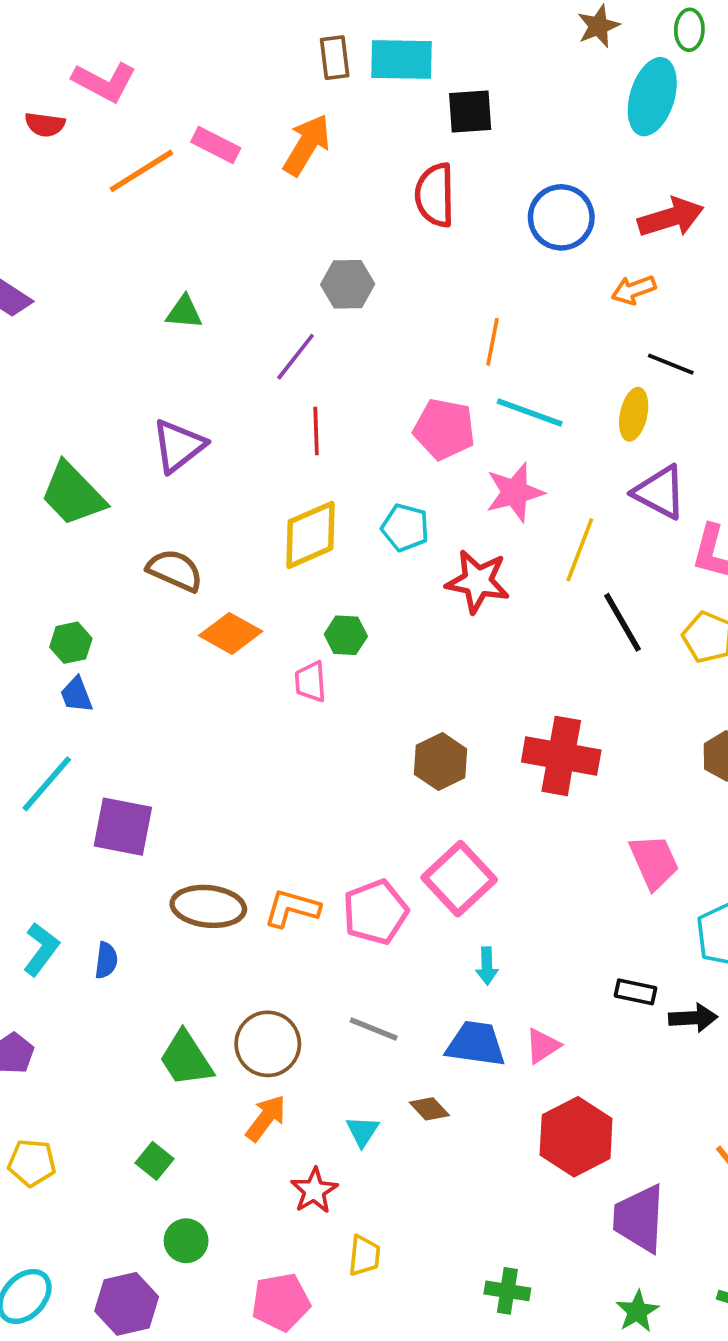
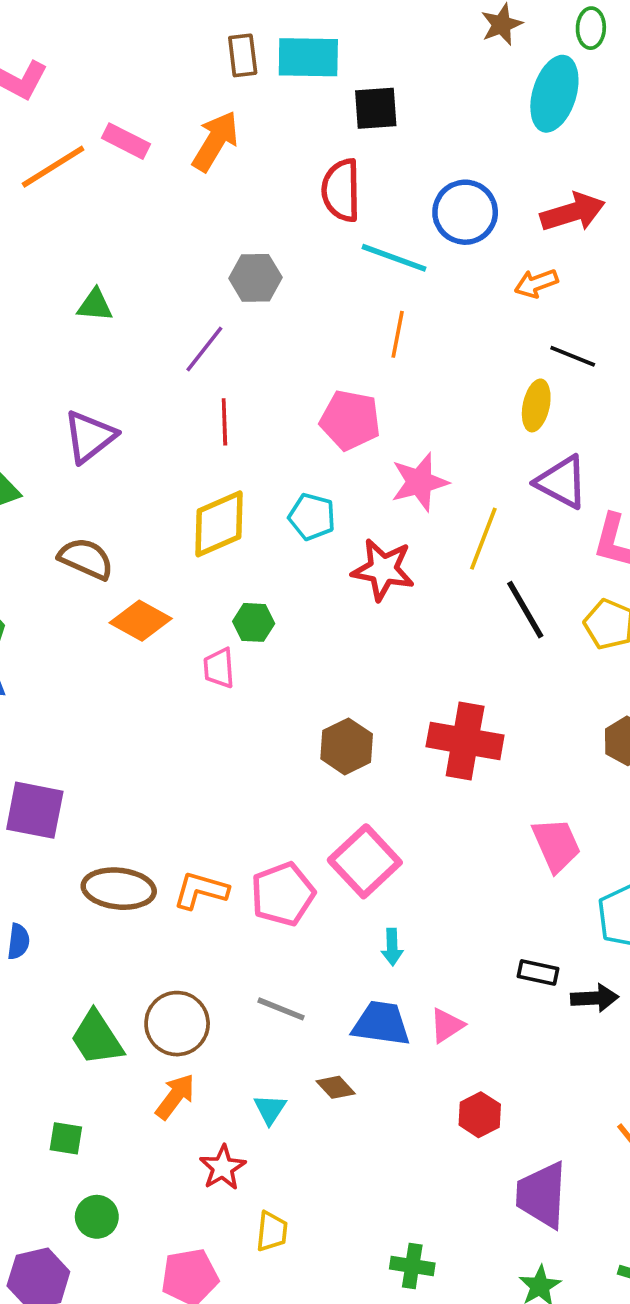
cyan line: (530, 412) -> (394, 258), moved
red hexagon: (576, 1137) -> (480, 1115), size x0.6
green square: (154, 1161) -> (66, 1138), turned -30

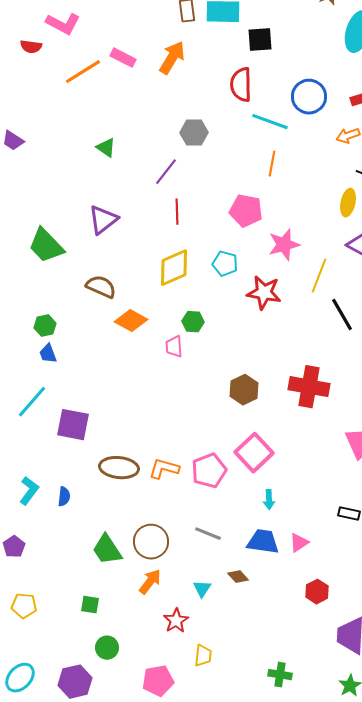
green triangle: (95, 305) -> (106, 148), turned 30

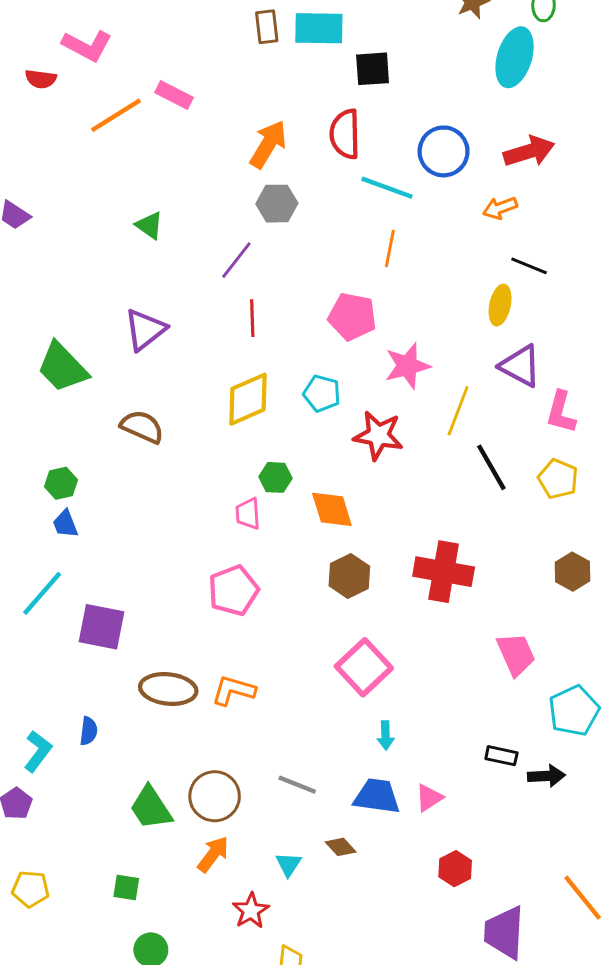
orange arrow: (172, 58) -> (268, 144), moved
orange diamond: (131, 321) -> (332, 509), moved, turned 44
pink pentagon: (209, 471) -> (233, 590), moved
cyan L-shape: (29, 491) -> (38, 751), moved

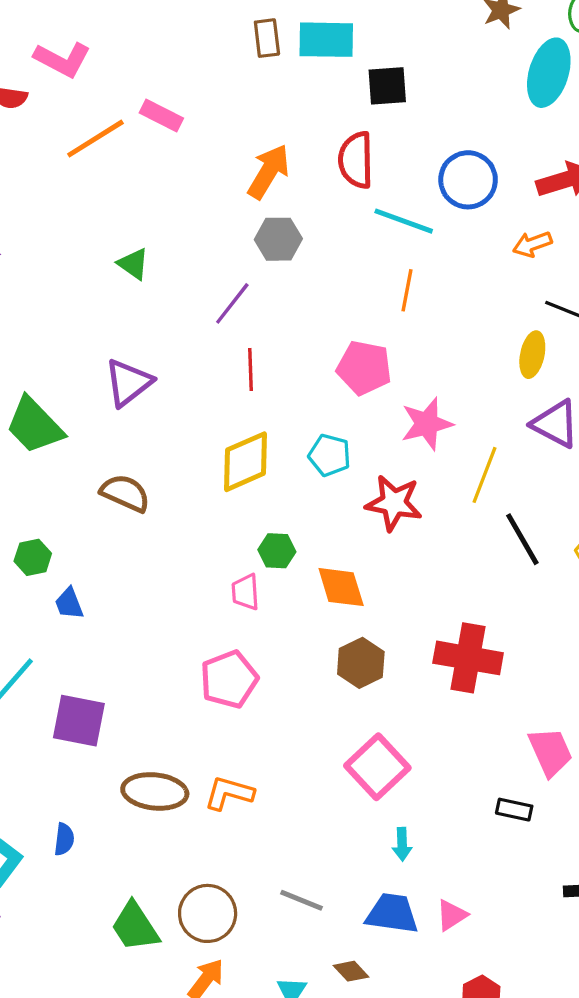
blue trapezoid: (65, 524) -> (69, 604), moved
black rectangle: (501, 756) -> (514, 810), moved

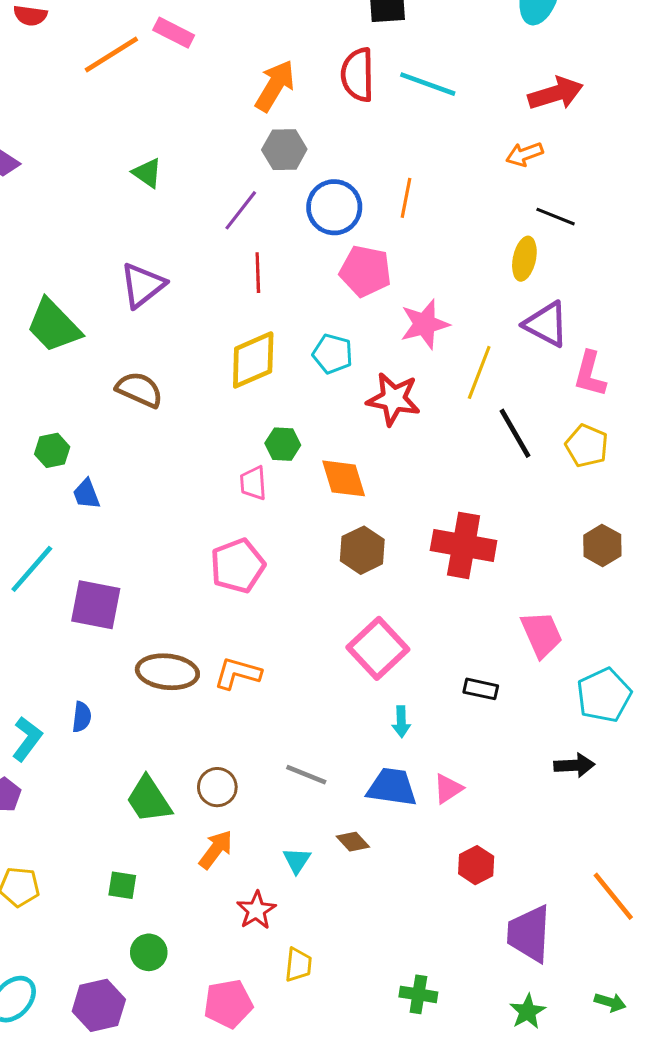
blue circle: (468, 180) -> (334, 207), moved
cyan line: (404, 221) -> (428, 84), moved
black rectangle: (514, 810) -> (481, 689), moved
brown circle: (208, 913) -> (217, 787), size x0.7

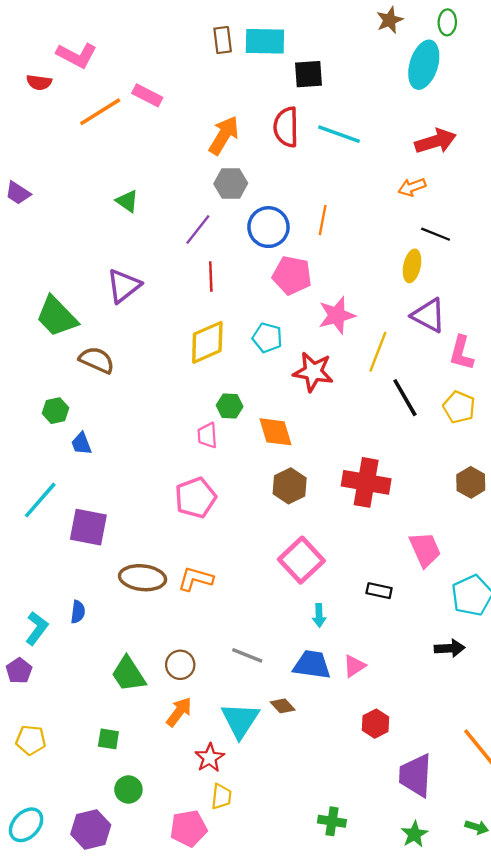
brown semicircle: (139, 390) -> (97, 360), moved
cyan triangle: (297, 860) -> (240, 720), size x1.8
yellow trapezoid: (298, 965) -> (221, 797), moved

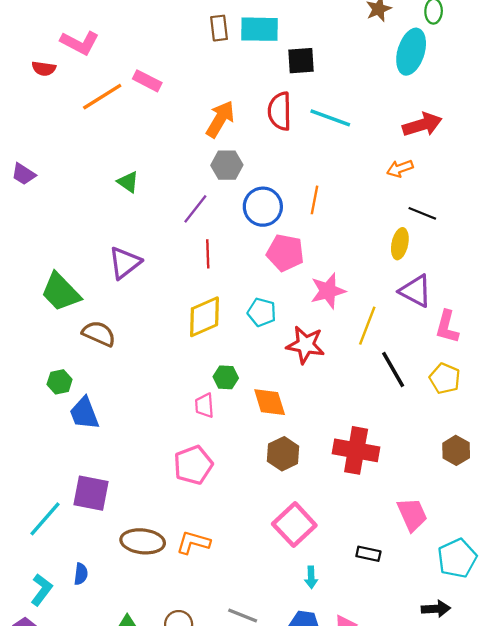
blue trapezoid: (81, 444) -> (84, 413), size x1.5
cyan line: (40, 500) -> (45, 519), moved

